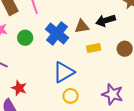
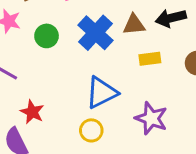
purple star: (112, 94) -> (151, 118), moved
yellow circle: (71, 96) -> (91, 130), moved

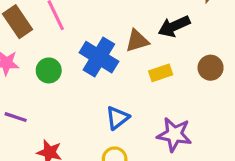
blue triangle: (102, 93) -> (117, 118), size x0.7

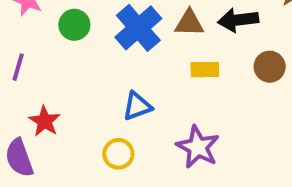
brown circle: (211, 68) -> (270, 67), moved
purple line: (16, 117) -> (18, 67), turned 70

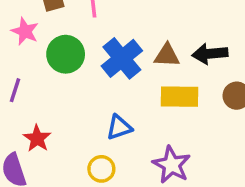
green circle: (74, 25) -> (66, 54), size x1.4
yellow rectangle: (205, 70) -> (179, 97), size x1.5

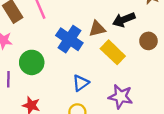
green circle: (66, 54) -> (32, 62), moved
yellow rectangle: (179, 97) -> (113, 52), turned 60

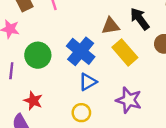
black arrow: (124, 20) -> (140, 19), turned 70
blue cross: (69, 39) -> (81, 51), moved

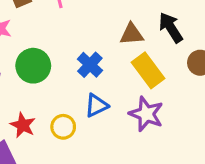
blue cross: (81, 51) -> (90, 65), size x0.7
purple star: (129, 100) -> (146, 114), moved
yellow circle: (81, 113) -> (63, 127), moved

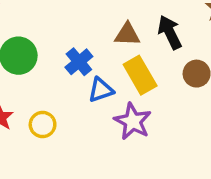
blue triangle: (96, 105) -> (101, 90), moved

